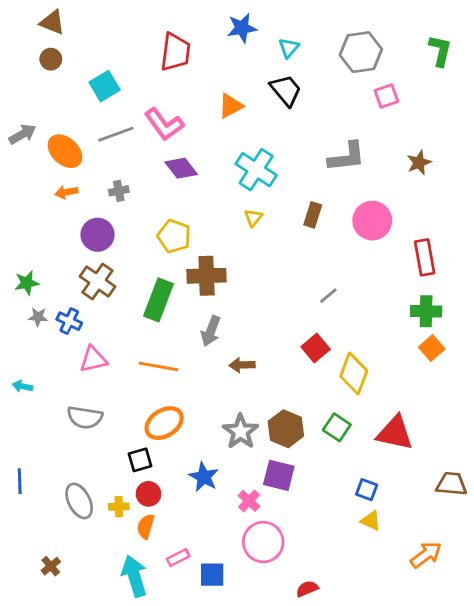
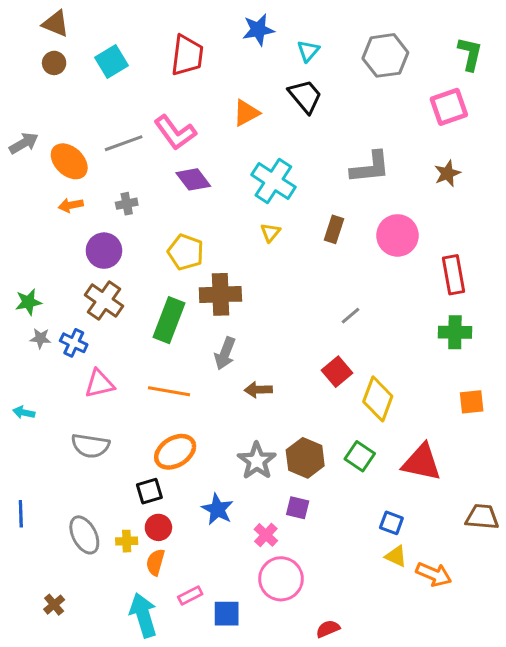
cyan square: (105, 86) -> (112, 61), moved
pink square: (386, 96) -> (449, 107), moved, size x1.4
orange square: (432, 348) -> (472, 402), moved, turned 35
purple square: (279, 475) -> (298, 508), size x0.7
orange arrow: (426, 555) -> (434, 574), moved, turned 60

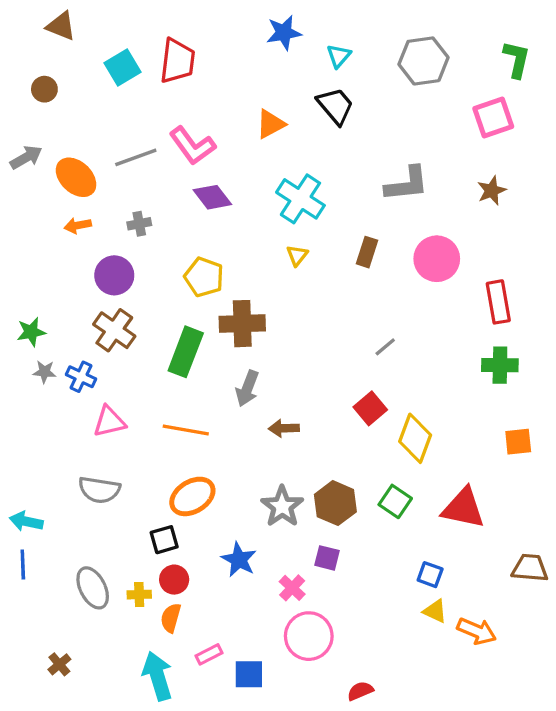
red trapezoid: (187, 55) -> (177, 61), moved
brown circle: (54, 63) -> (44, 89), moved
cyan arrow: (24, 412) -> (26, 521), moved, size x1.4

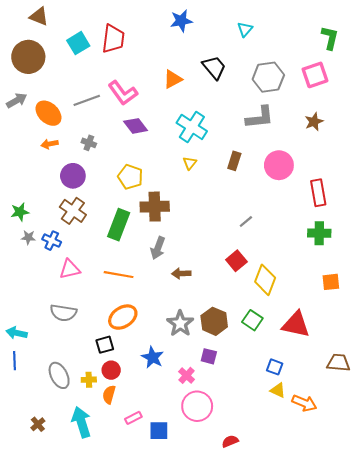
cyan triangle: (339, 56) -> (245, 29), moved
gray hexagon: (423, 61) -> (268, 77), moved
brown circle: (44, 89) -> (28, 57), size x2.0
gray cross: (139, 224) -> (89, 143), turned 32
cyan arrow: (157, 676) -> (81, 422), moved

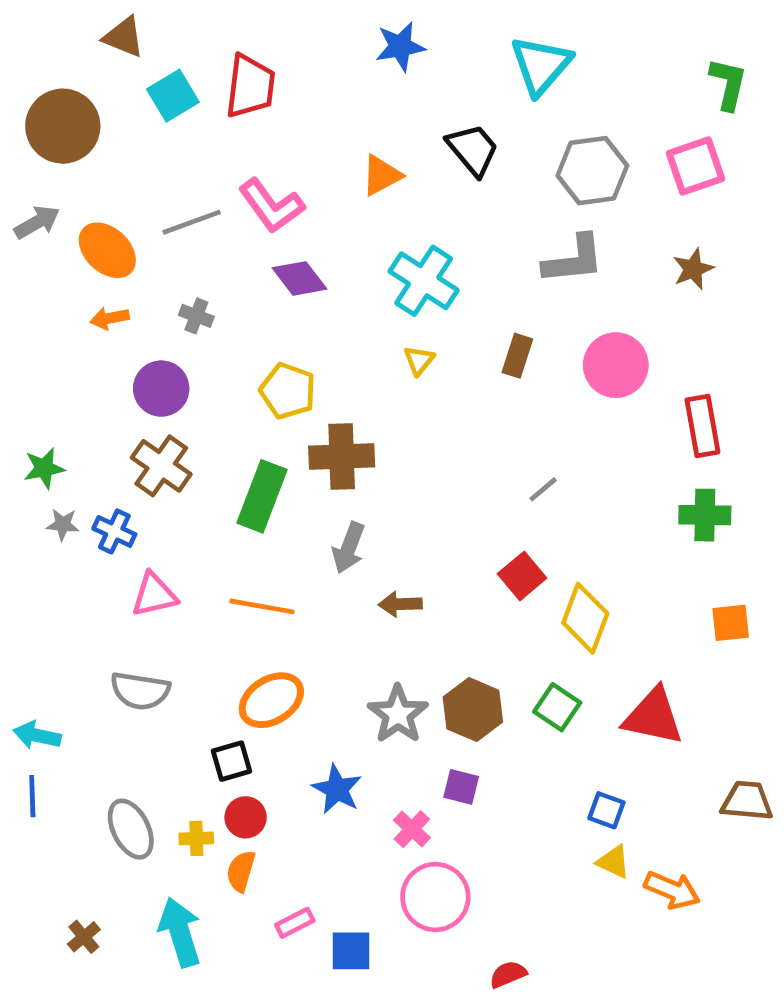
brown triangle: (39, 17) -> (124, 37), moved
cyan triangle: (245, 29) -> (541, 65), size x1.8

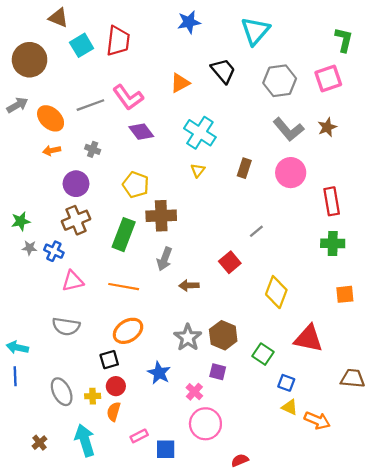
gray L-shape: (574, 260) -> (288, 129), moved, turned 56
brown cross: (161, 466) -> (76, 220), turned 32
red square: (522, 576) -> (230, 262), moved
green square: (557, 707) -> (263, 354), moved

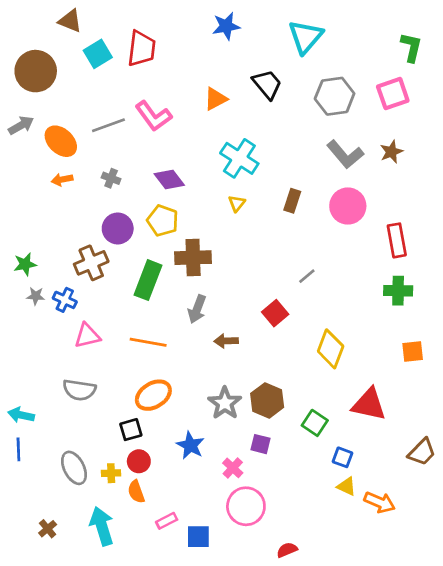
purple diamond: (141, 132) -> (169, 180), moved
purple circle: (76, 184) -> (118, 228), moved
brown trapezoid: (353, 378) -> (422, 452), turned 130
orange semicircle: (114, 412) -> (136, 492), turned -36

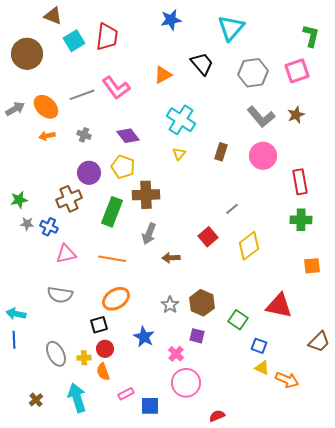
gray arrow: (21, 125) -> (15, 109), moved
yellow diamond: (331, 349) -> (249, 246), moved, turned 32
gray star: (225, 403) -> (170, 305), size x0.7

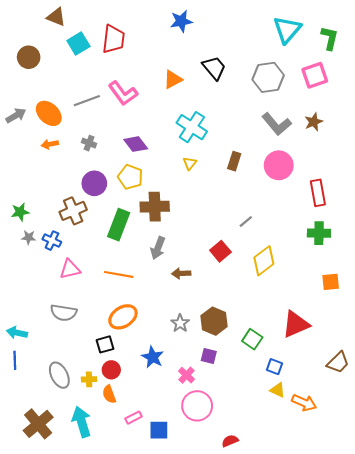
cyan triangle: (231, 28) -> (287, 30), moved
brown circle: (27, 54) -> (29, 57), size x0.7
red triangle: (279, 306) -> (296, 324), turned -36
brown cross: (36, 400) -> (38, 424), size x2.0

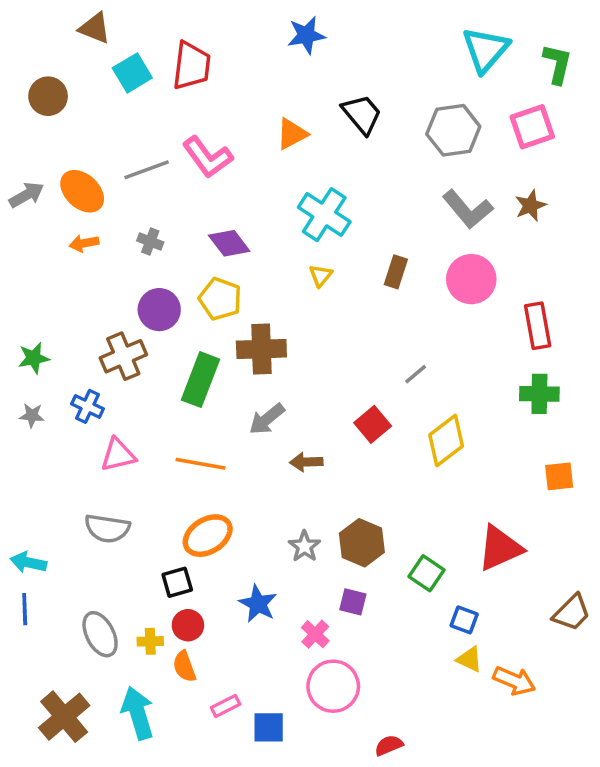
gray star: (29, 237) -> (32, 415), moved
gray arrow: (158, 248) -> (267, 419), turned 30

